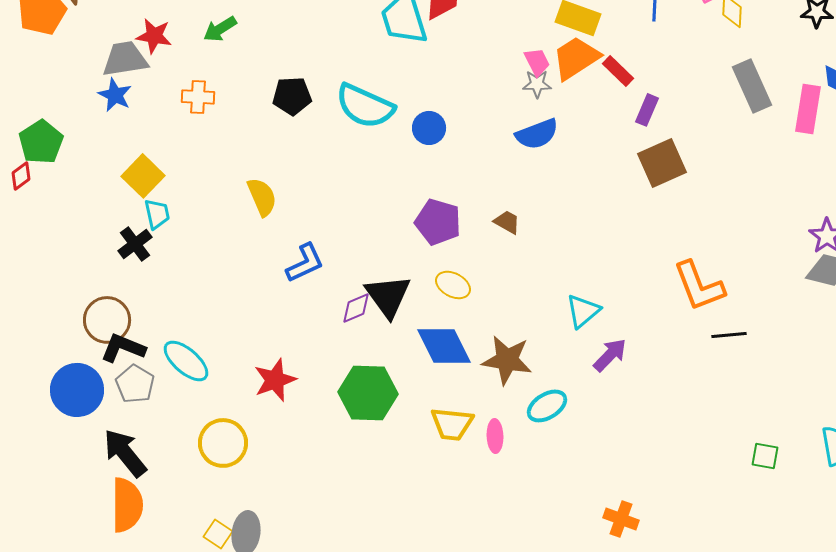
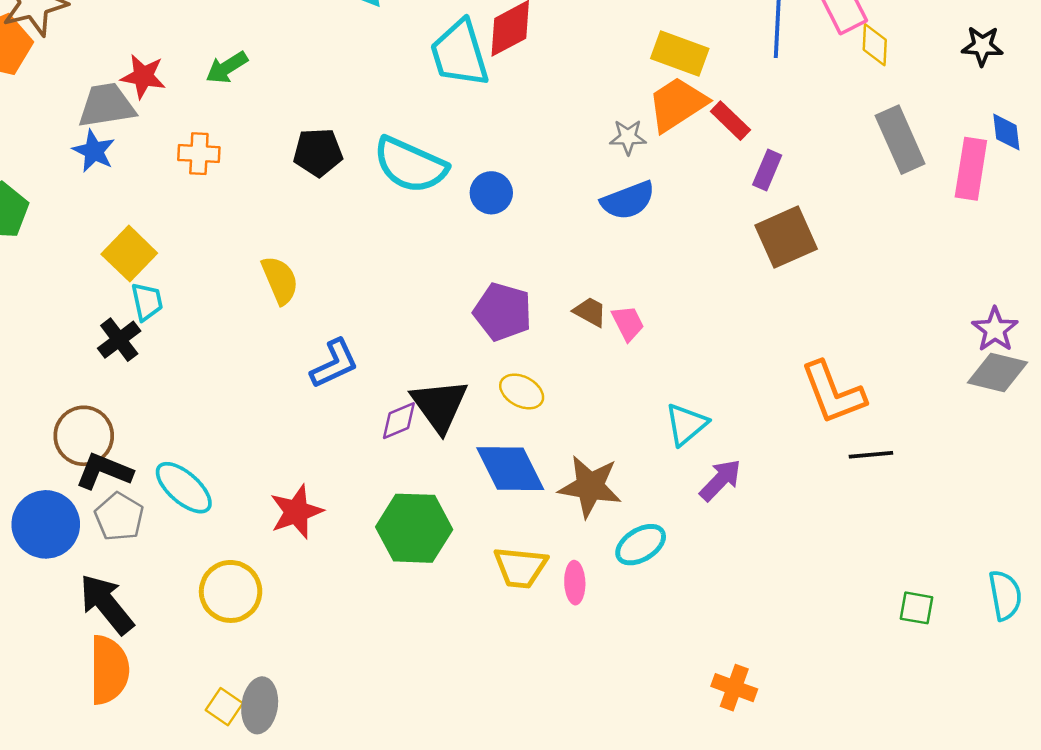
pink trapezoid: (537, 62) -> (628, 323), moved

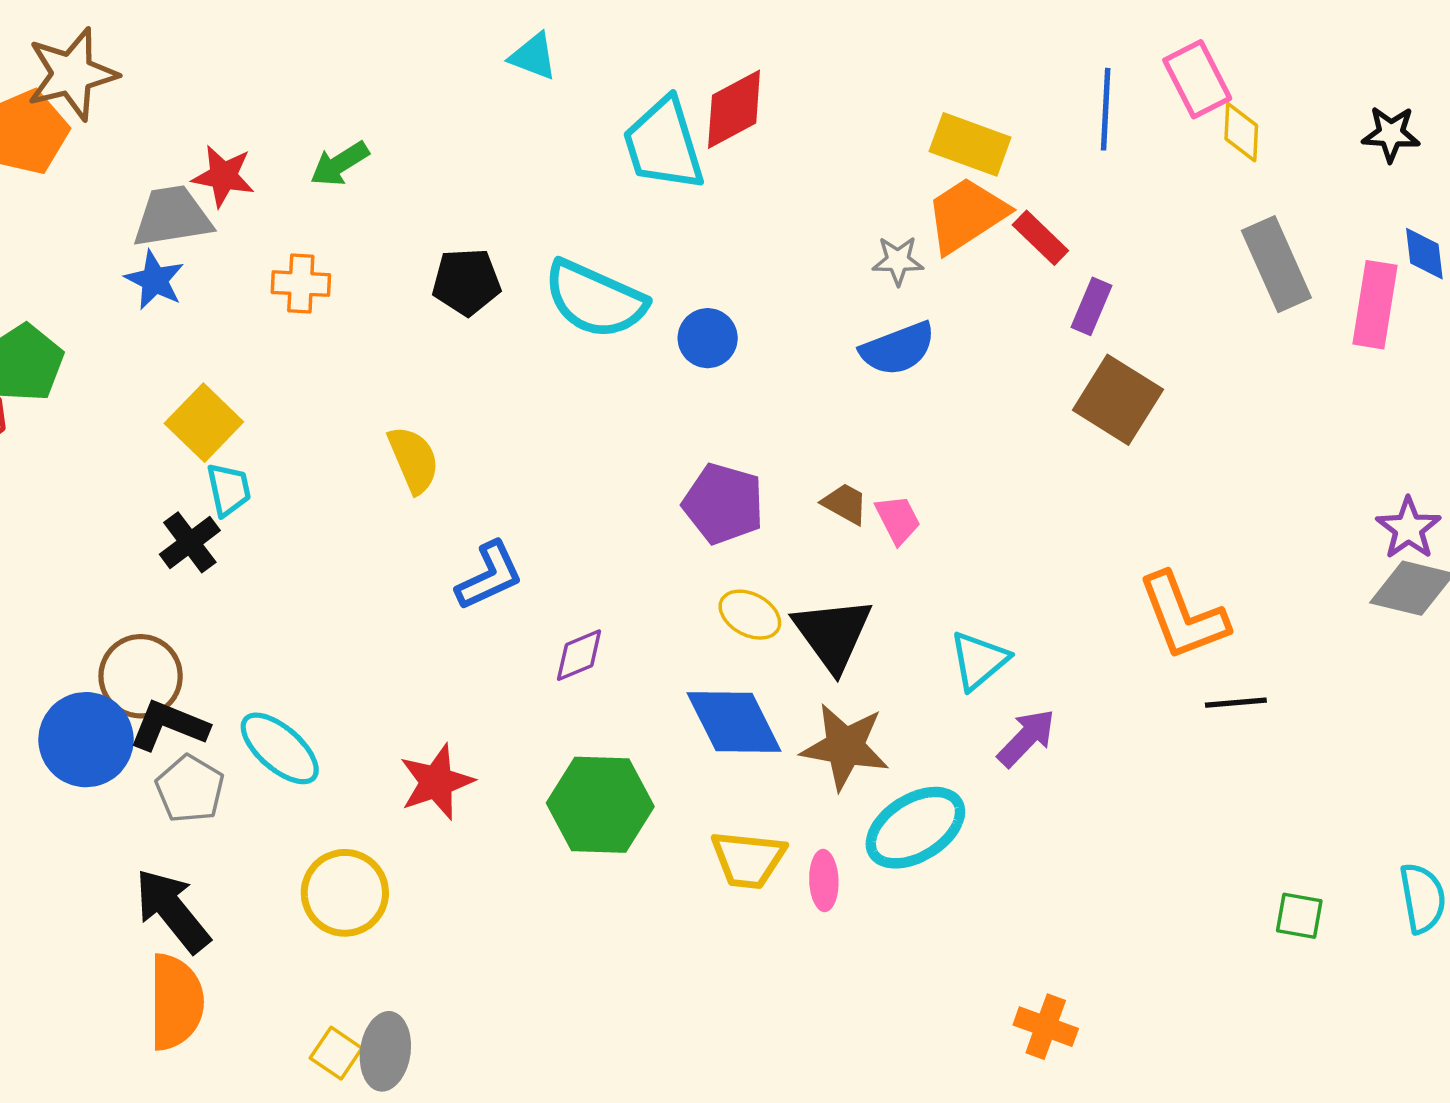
brown square: (786, 237) -> (1118, 400), turned -34
black triangle: (439, 405) -> (833, 634), moved
blue circle: (46, 524) -> (86, 740), moved
cyan ellipse: (641, 545) -> (915, 828), size x1.4

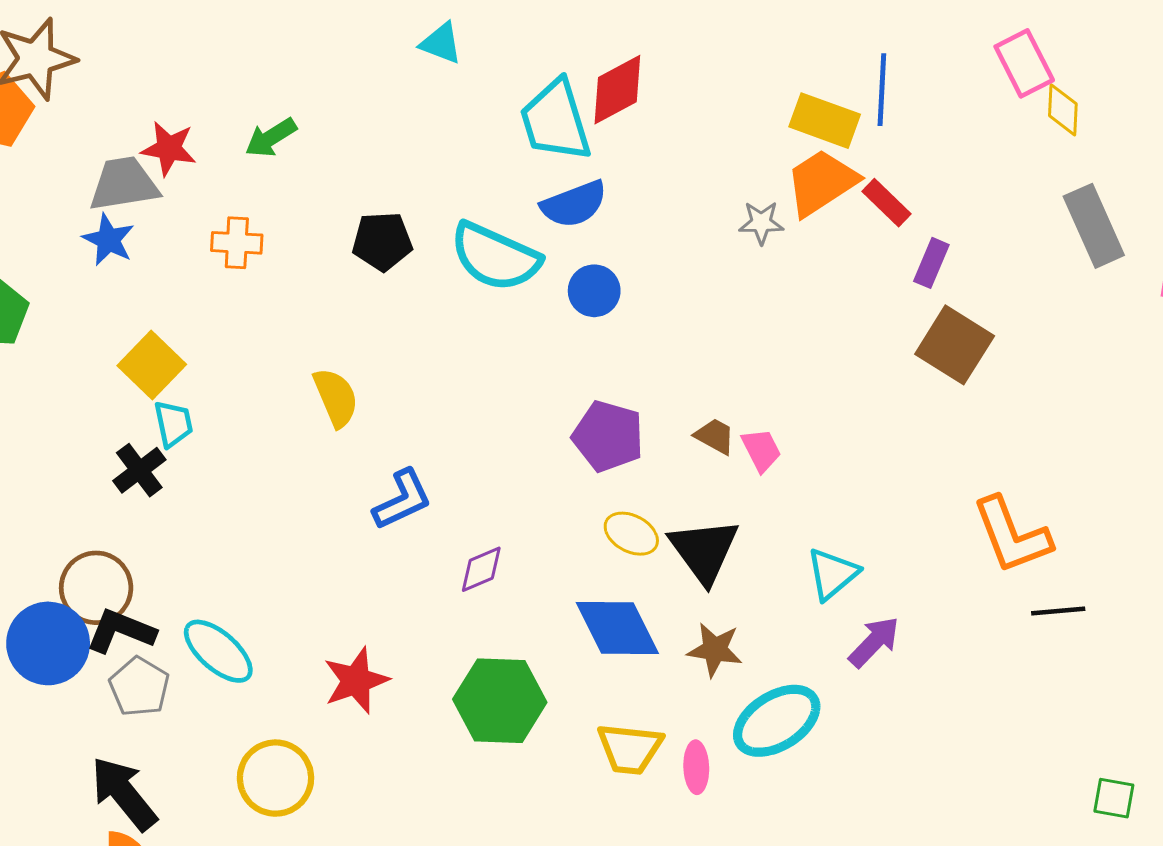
blue line: (1106, 109) -> (882, 90), moved
blue semicircle: (898, 349) -> (574, 204), moved
brown star: (845, 747) -> (715, 650), size x0.7

